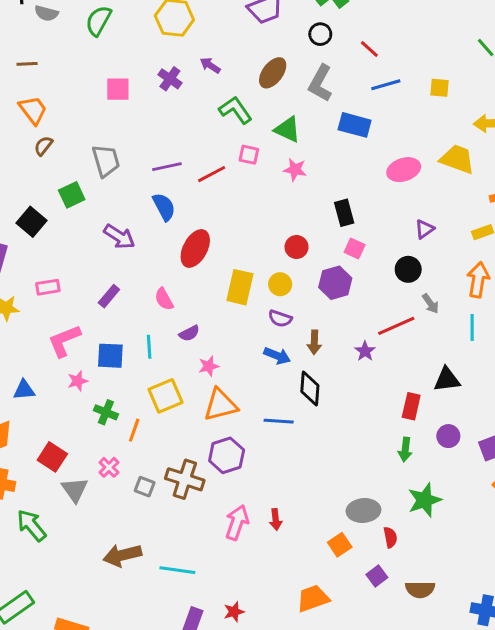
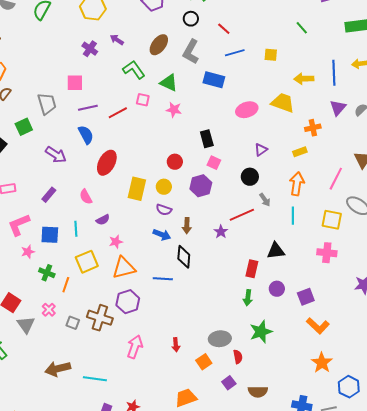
pink square: (118, 89) -> (75, 83), moved
red arrow: (276, 519) -> (176, 345), moved

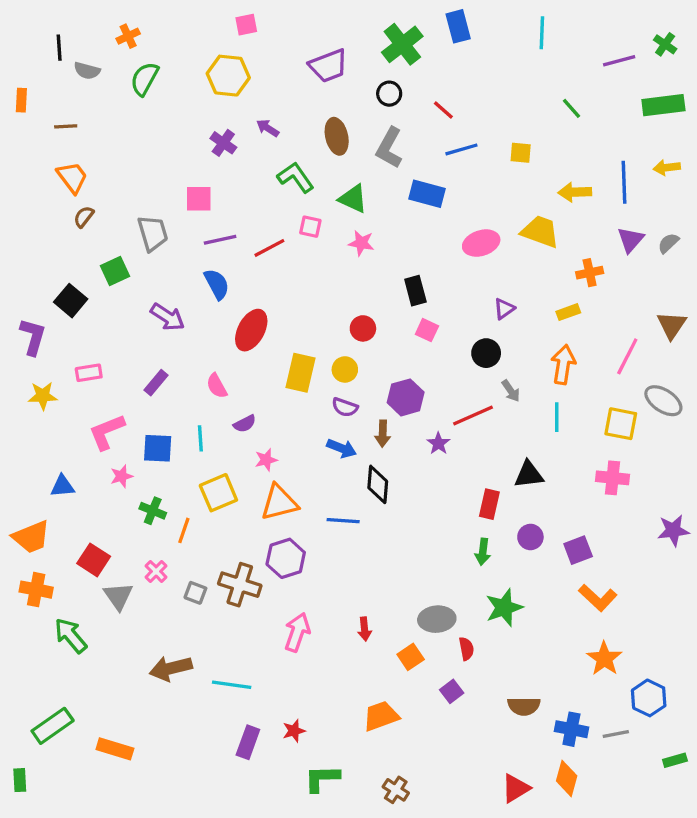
brown ellipse: (159, 45) -> (337, 136), turned -50
purple hexagon: (201, 186) -> (406, 397), moved
brown semicircle: (258, 392) -> (524, 706), moved

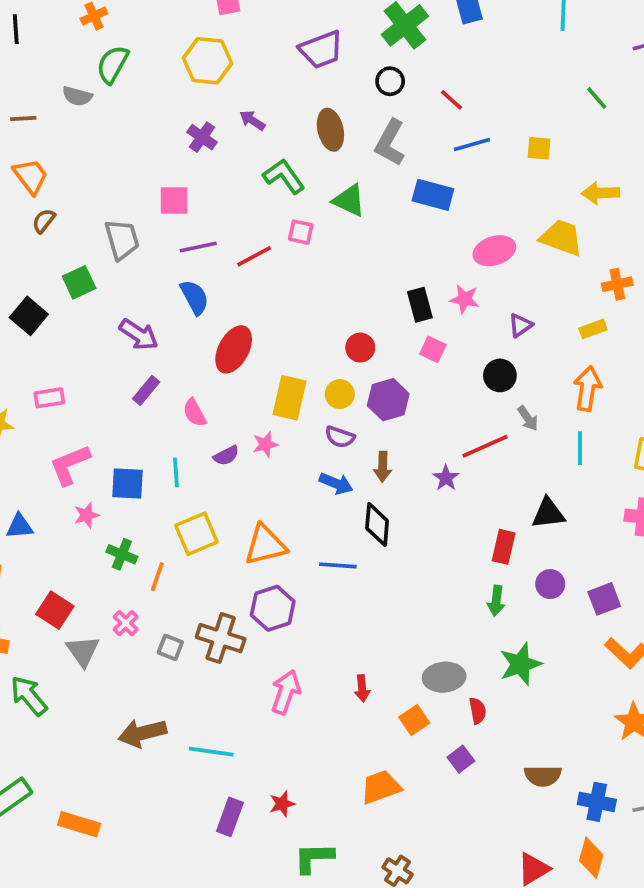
gray semicircle: (87, 71) -> (77, 96), moved
pink star: (361, 243) -> (465, 299), moved
purple rectangle: (156, 383) -> (146, 390), moved
purple hexagon: (406, 397) -> (388, 400), moved
pink star: (266, 460) -> (265, 444), moved

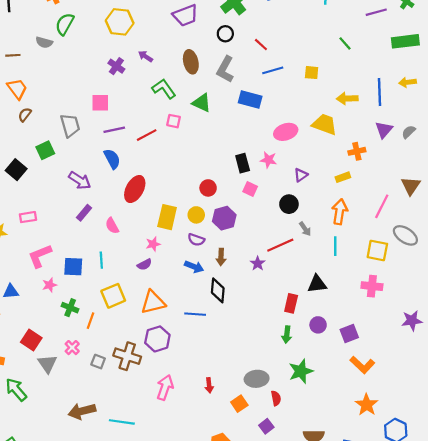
purple semicircle: (226, 456) -> (144, 265), moved

